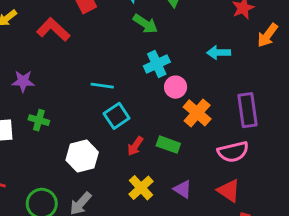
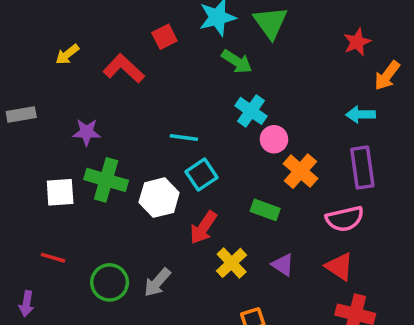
cyan arrow: (219, 53) -> (361, 114), moved
cyan cross: (157, 64) -> (251, 111), turned -30
green cross: (39, 120) -> (106, 180), size x1.6
red arrow: (135, 146) -> (203, 228), moved, size x1.4
white hexagon: (82, 156) -> (159, 198), moved

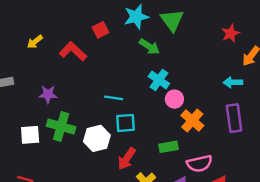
cyan square: (202, 175) -> (126, 123), turned 30
green rectangle: (265, 210) -> (168, 147), turned -30
pink semicircle: (345, 219) -> (200, 163), moved

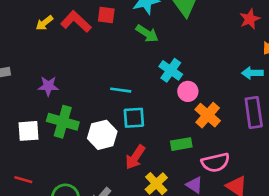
red square: (100, 30) -> (106, 15), turned 35
yellow arrow: (35, 42) -> (44, 23), moved
green arrow: (149, 47) -> (147, 33), moved
red L-shape: (73, 51) -> (76, 22), moved

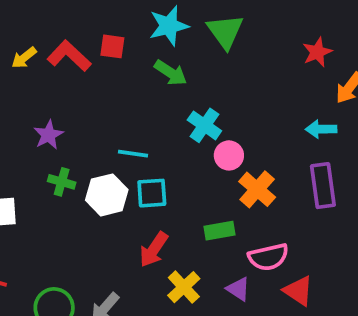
purple star: (48, 86) -> (48, 135), moved, turned -30
green cross: (63, 122) -> (62, 182), moved, size x0.6
white hexagon: (102, 135) -> (107, 195), moved

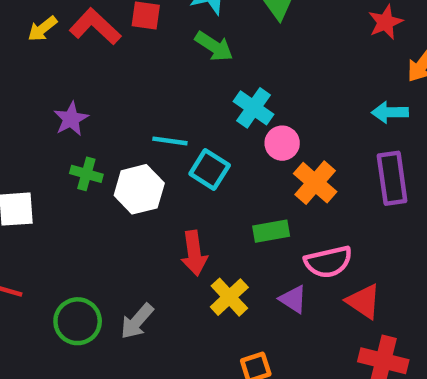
cyan square: (152, 193) -> (210, 169), moved, turned 36
red arrow: (154, 249) -> (194, 253), turned -42

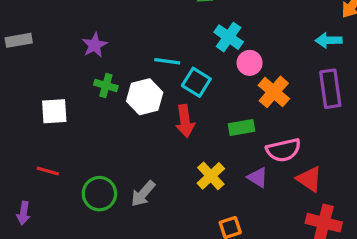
red arrow: (194, 253) -> (185, 121), moved

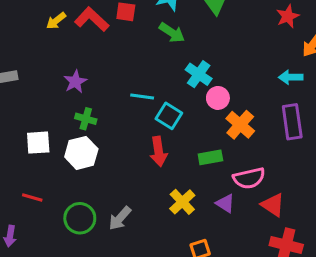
white hexagon: (145, 97) -> (81, 153), moved

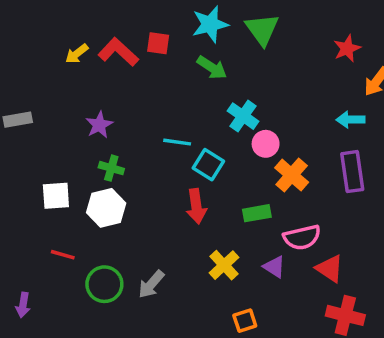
red line: (32, 197) -> (63, 255), moved

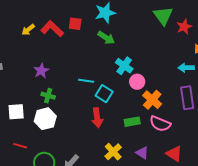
green triangle: (262, 29) -> (163, 16), moved
pink semicircle: (302, 237) -> (160, 124), moved, turned 35

